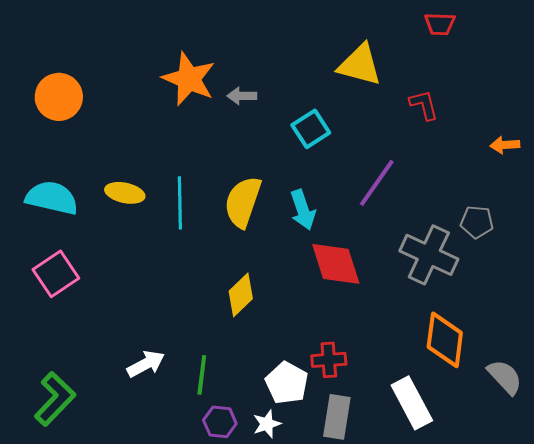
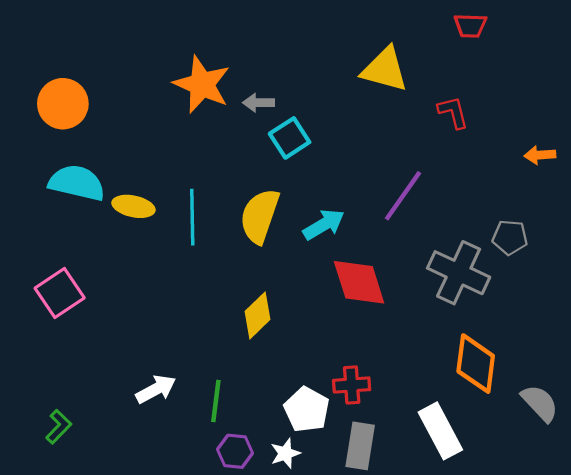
cyan square: (311, 129) -> (290, 138), moved
cyan semicircle: (52, 198) -> (77, 183), moved
cyan arrow: (303, 210) -> (324, 225), turned -102
green L-shape: (55, 399) -> (59, 427), size x0.6

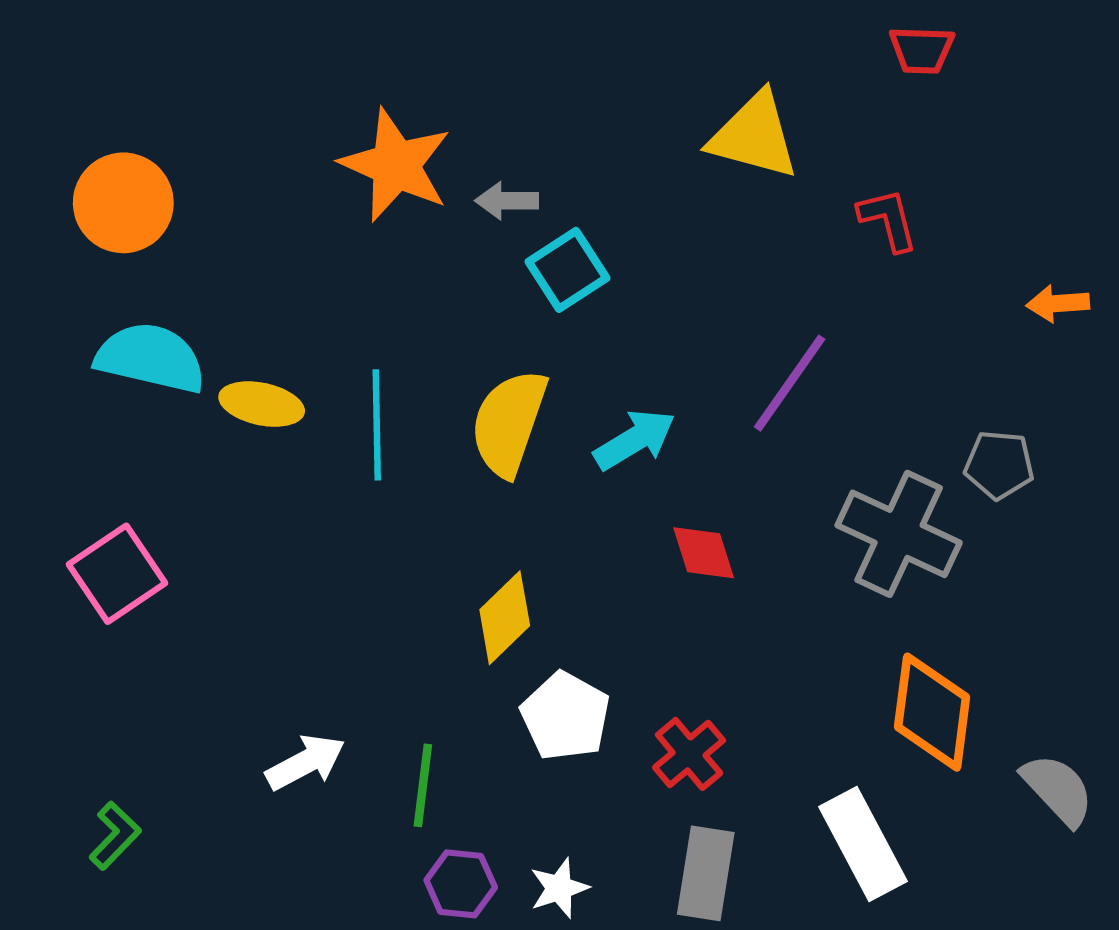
red diamond: (359, 282) -> (704, 553), size x0.6
red cross: (352, 385) -> (689, 754), turned -36
white pentagon: (307, 410) -> (565, 716), moved

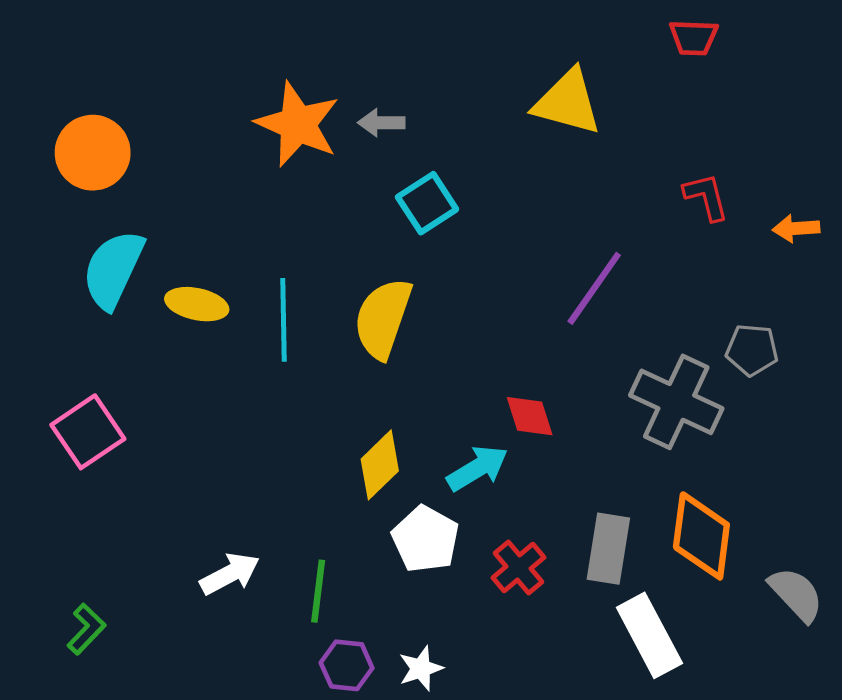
gray arrow: (507, 201) -> (381, 123), moved
red L-shape: (888, 220) -> (706, 197), moved
cyan semicircle: (151, 358) -> (113, 269), turned -78
cyan arrow: (635, 440) -> (478, 468), moved
gray rectangle: (706, 873) -> (608, 549), moved

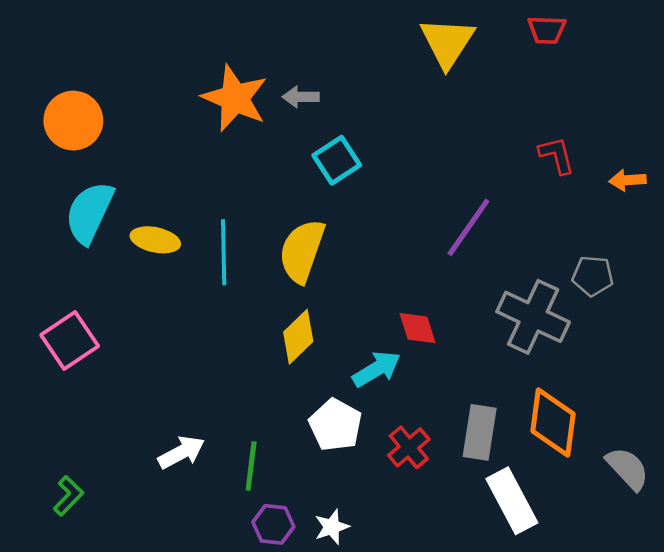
yellow triangle: (567, 102) -> (447, 42), moved, turned 48
yellow diamond: (380, 465) -> (298, 337), moved

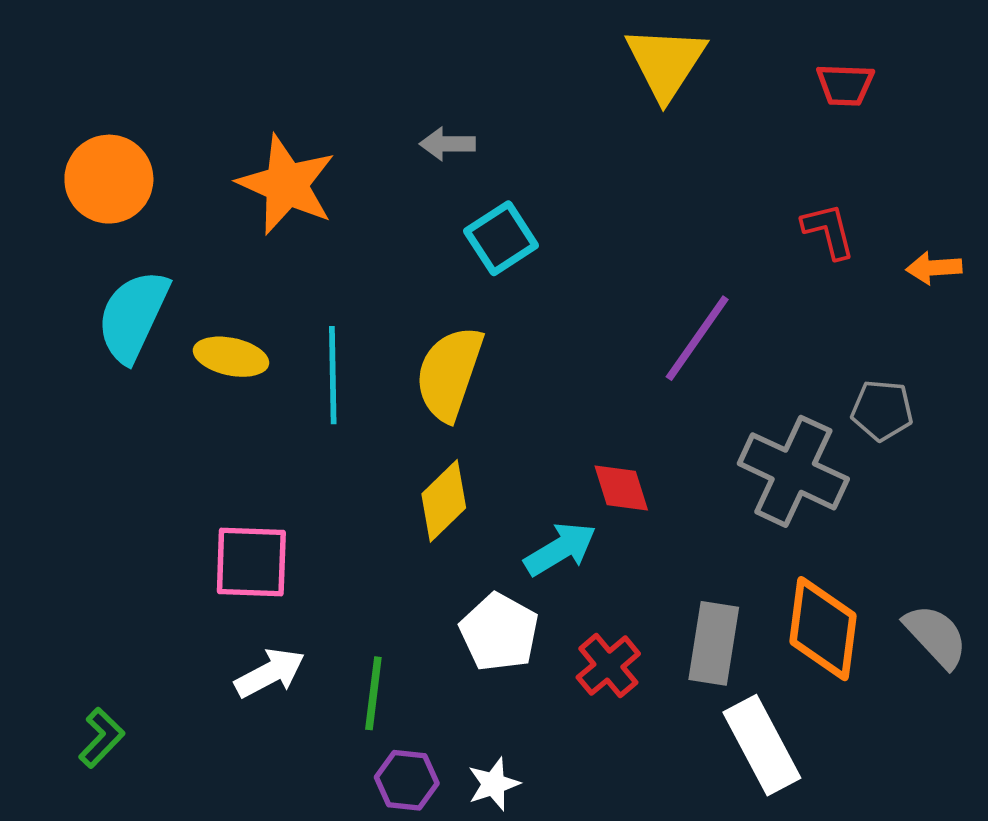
red trapezoid: (547, 30) -> (845, 85), moved
orange star: (235, 98) -> (286, 185), moved
pink square: (70, 340) -> (251, 562), moved, turned 36
gray semicircle: (628, 468) -> (936, 636), moved

